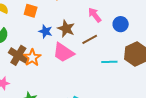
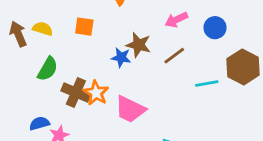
pink arrow: (95, 15) -> (176, 20), turned -70
blue star: (45, 31) -> (121, 57), moved
pink trapezoid: (63, 52) -> (130, 109), moved

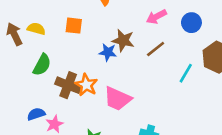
cyan line: (207, 84) -> (186, 73), turned -48

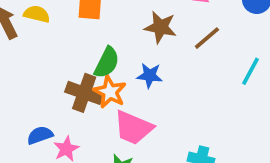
blue star: (108, 52) -> (150, 75), moved
green semicircle: (42, 65) -> (107, 63), moved
pink trapezoid: (117, 99) -> (133, 128), moved

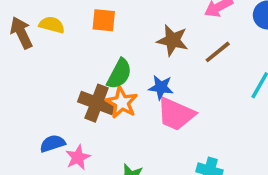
pink trapezoid: (133, 128) -> (176, 114), moved

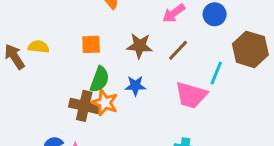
orange square: (104, 20) -> (91, 44), moved
pink trapezoid: (176, 114) -> (191, 95), moved

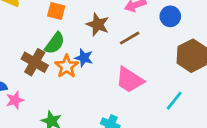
cyan line: (216, 73) -> (174, 101), moved
orange star: (105, 103) -> (67, 66), moved

